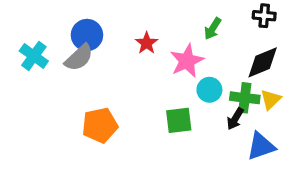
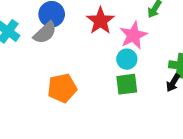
red star: (147, 43) -> (100, 21), size x1.5
cyan circle: (209, 90) -> (127, 59), moved

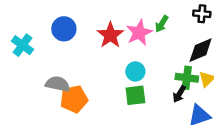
gray semicircle: (45, 33) -> (58, 84), moved, turned -125
pink star: (133, 35) -> (139, 33), moved

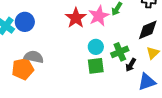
blue circle: (64, 29) -> (25, 22), moved
green cross: (187, 78) -> (120, 52), moved, turned -30
orange pentagon: (74, 99) -> (23, 69), moved

